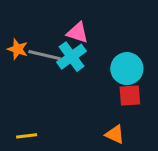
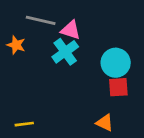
gray line: (45, 55) -> (41, 20), moved

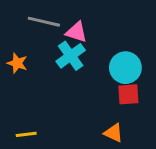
orange star: (16, 45) -> (17, 63), moved

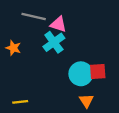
cyan circle: (125, 68) -> (81, 74), moved
orange triangle: (114, 133) -> (86, 101), turned 32

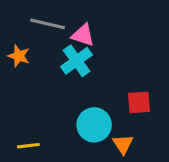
orange star: (13, 48) -> (19, 56), moved
cyan circle: (81, 74) -> (94, 125), moved

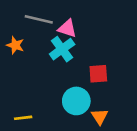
red square: (139, 102) -> (98, 74), moved

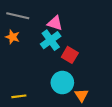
gray line: (39, 19) -> (18, 16), moved
red square: (98, 74) -> (70, 55), moved, turned 35

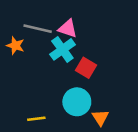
gray line: (18, 16) -> (38, 29), moved
yellow line: (19, 96) -> (36, 119), moved

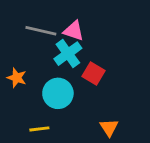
orange star: (15, 46) -> (17, 78), moved
cyan circle: (77, 102) -> (58, 93), moved

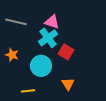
gray line: (41, 31) -> (16, 22), moved
orange triangle: (109, 127) -> (68, 84), moved

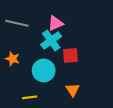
pink triangle: (52, 22) -> (55, 23), turned -42
red square: (66, 52) -> (70, 55), turned -35

